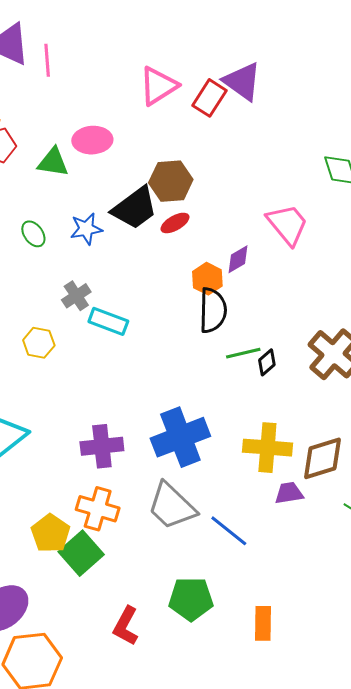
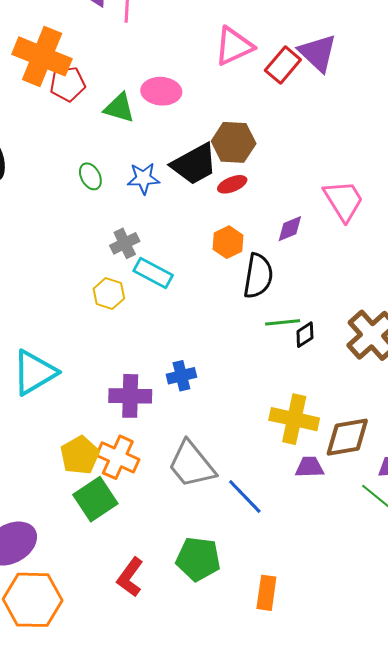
orange hexagon: (207, 279) -> (228, 242), moved
yellow hexagon: (39, 343) -> (109, 294), moved
blue cross: (180, 437) -> (181, 376), moved, size x0.5
yellow pentagon: (50, 533) -> (80, 455), moved

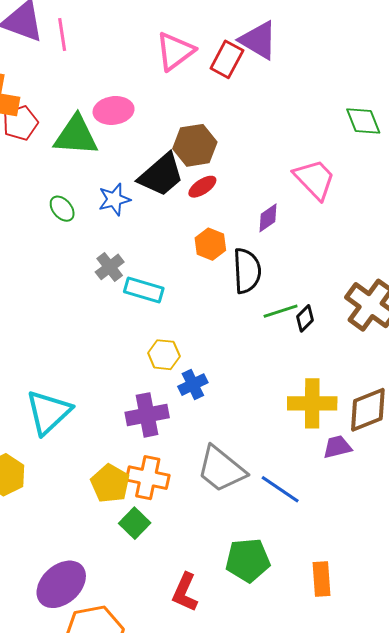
green triangle: (119, 108) -> (76, 136), size x1.4
yellow hexagon: (109, 294) -> (164, 355), moved
green square: (95, 499) -> (135, 523), size x0.7

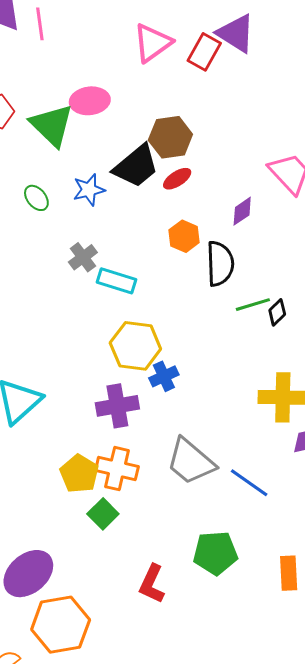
green triangle: (76, 136) -> (52, 125), turned 39
yellow hexagon: (164, 355) -> (135, 346), size x1.6

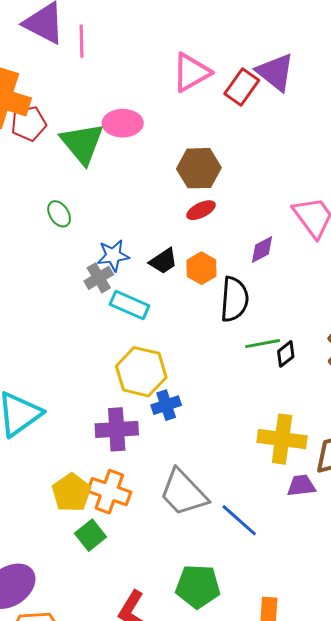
black trapezoid: (136, 166) -> (163, 261), moved, size x0.6
blue star: (89, 190) -> (113, 255), moved

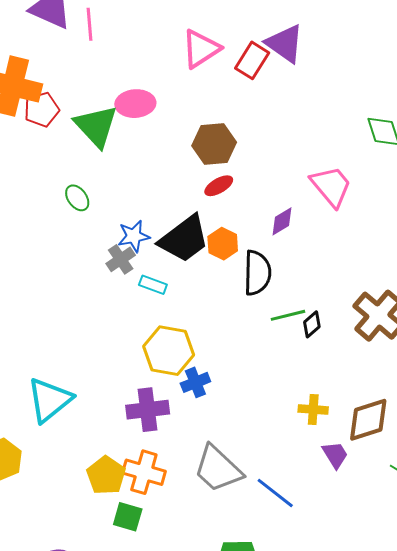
black trapezoid: (163, 261) -> (184, 239), size x1.8
cyan rectangle: (129, 305) -> (153, 285), size x0.7
yellow cross: (282, 439) -> (313, 409), size x0.6
purple trapezoid: (301, 486) -> (335, 455), turned 68
green square: (90, 535) -> (128, 517), turned -32

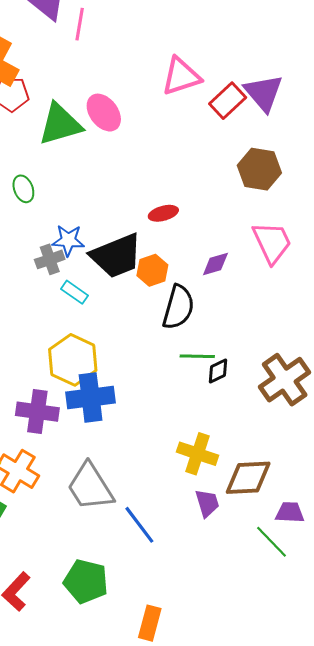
pink ellipse: (135, 104) -> (104, 113), turned 42
green triangle: (96, 126) -> (60, 124), turned 42
brown hexagon: (214, 144) -> (259, 169), moved
blue cross: (195, 382) -> (91, 398), size x1.6
yellow cross: (313, 409) -> (197, 454), size x1.4

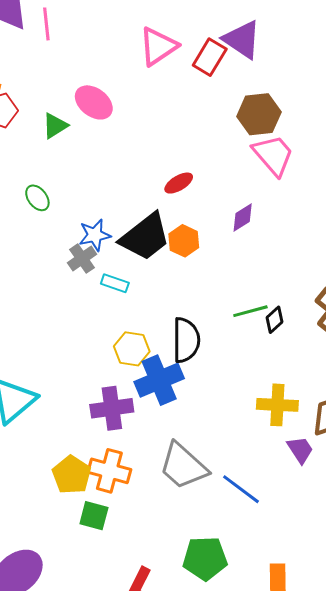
green triangle: (60, 124) -> (55, 126), size x0.6
pink trapezoid: (272, 242) -> (273, 155), moved
black semicircle: (178, 307) -> (186, 340), moved
yellow hexagon: (73, 360) -> (132, 349), size x0.7

